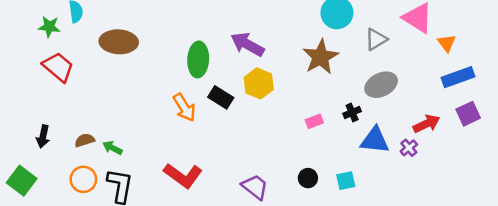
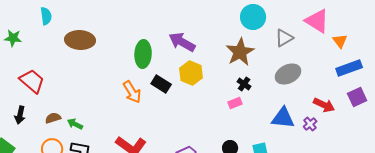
green star: (49, 27) -> (13, 38), moved
red trapezoid: (58, 67) -> (32, 81), moved
black cross: (352, 112) -> (244, 84), moved, turned -32
red arrow: (426, 124) -> (324, 105), turned 50

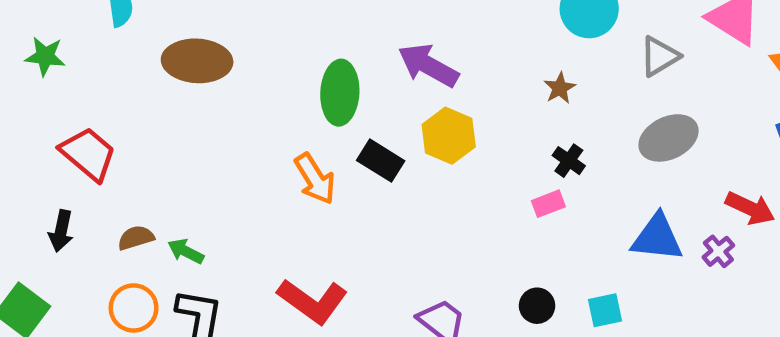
brown star: (240, 52) -> (560, 88), size x0.5

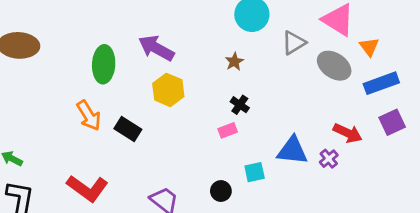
gray ellipse: (669, 138) -> (334, 66), moved, turned 60
black rectangle: (381, 161) -> (128, 129), moved
cyan square: (605, 310) -> (255, 172), moved

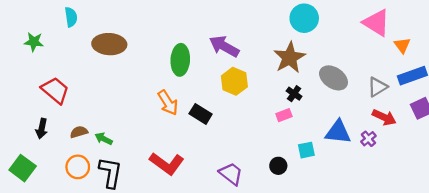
gray triangle: (294, 43) -> (377, 87), moved
brown star: (234, 62) -> (290, 58), size x2.0
gray ellipse: (334, 66) -> (334, 78), moved

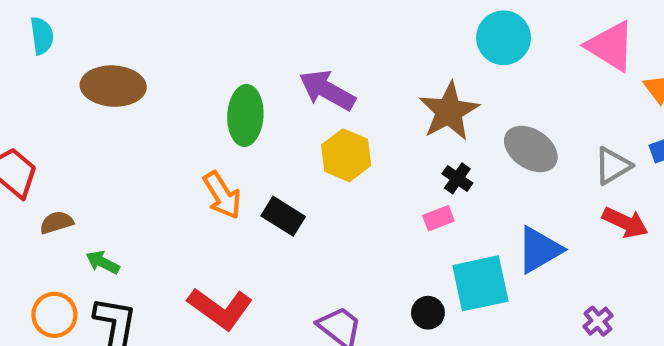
cyan circle: (304, 18) -> (504, 38), moved
brown semicircle: (79, 132) -> (57, 222), moved
blue triangle: (338, 132) -> (539, 250), turned -36
purple cross: (368, 139) -> (598, 321), moved
cyan square: (306, 150) -> (480, 283), size x1.8

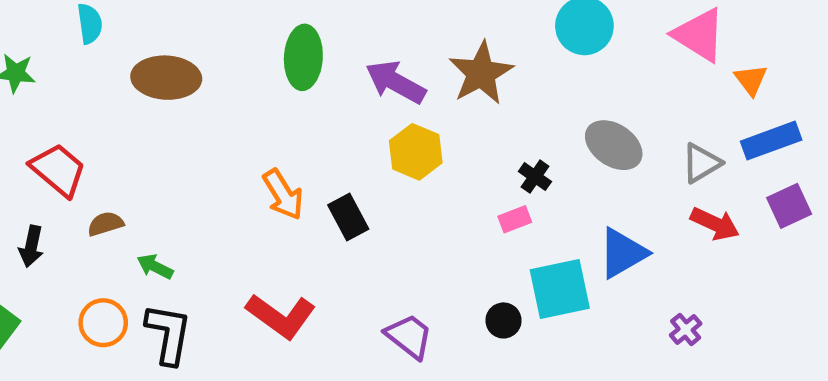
brown star: (449, 111) -> (481, 73), moved
green ellipse: (245, 115) -> (303, 57), moved
black rectangle: (283, 216) -> (348, 217), turned 30

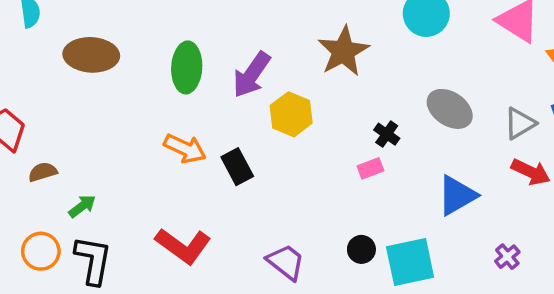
green ellipse: (303, 57) -> (187, 67), moved
purple arrow: (396, 82) -> (252, 75), moved, turned -84
orange arrow: (283, 195) -> (185, 149), turned -33
green arrow: (155, 267) -> (82, 206), turned 116
cyan square: (560, 289) -> (410, 262), moved

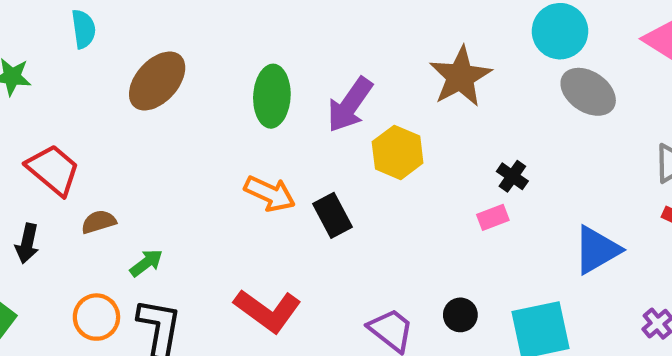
brown ellipse: (91, 55) -> (157, 81), turned -51
gray ellipse: (450, 109) -> (588, 92), moved
black circle: (361, 249) -> (460, 315), moved

